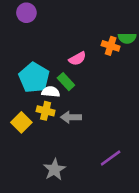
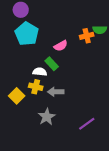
orange cross: (111, 46) -> (87, 36), turned -32
cyan pentagon: (34, 78) -> (27, 34), moved
gray star: (54, 169) -> (47, 117), moved

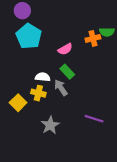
green rectangle: (52, 64) -> (67, 72), moved
gray arrow: (56, 92) -> (61, 88), moved, turned 56
purple line: (87, 124) -> (94, 119), moved, turned 54

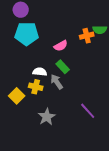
cyan pentagon: (29, 36) -> (27, 34), turned -30
purple line: (94, 119) -> (88, 111), turned 30

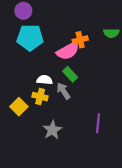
orange cross: (87, 36) -> (80, 40), moved
pink semicircle: (61, 46) -> (68, 51), size x1.5
purple line: (88, 111) -> (98, 123), turned 48

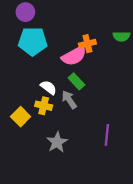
white semicircle: (45, 80) -> (49, 87), turned 32

